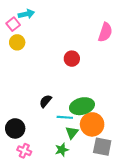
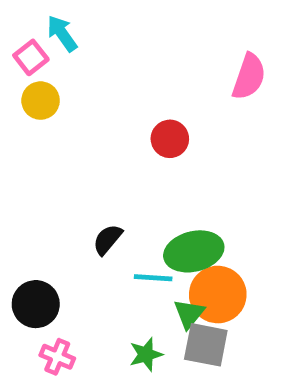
cyan arrow: (26, 14) -> (62, 33), turned -112
green triangle: (72, 133) -> (189, 314), moved
gray square: (102, 147) -> (206, 345), moved

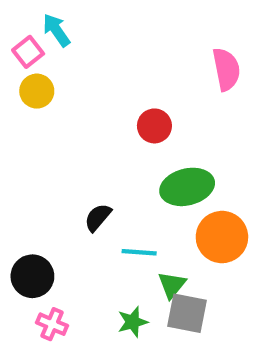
pink semicircle: (249, 77) -> (226, 69), turned -30
green ellipse: (194, 251) -> (187, 187), moved
orange circle: (218, 295) -> (222, 237), moved

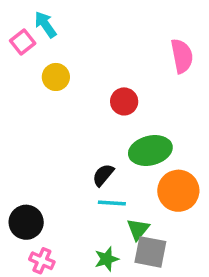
yellow circle: (37, 91) -> (56, 77), moved
black semicircle: (98, 217) -> (103, 175), moved

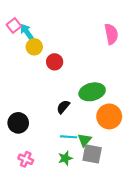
cyan arrow: (45, 24) -> (27, 32), moved
red circle: (124, 101) -> (55, 62), moved
cyan line: (112, 203) -> (69, 137), moved
black circle: (26, 222) -> (18, 123), moved

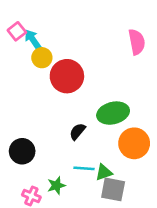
red circle: (55, 62) -> (67, 76), size x1.6
green triangle: (85, 140) -> (104, 172), turned 32
green star: (65, 158) -> (56, 185), moved

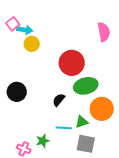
cyan arrow: (33, 39) -> (25, 30), turned 133
red circle: (67, 76) -> (72, 63), moved
black circle: (22, 151) -> (17, 92), moved
green triangle: (104, 172) -> (82, 122), moved

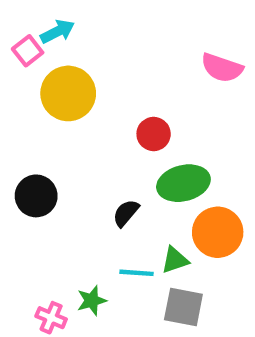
cyan arrow: (25, 30) -> (57, 32), moved, turned -35
pink semicircle: (104, 32) -> (222, 68), turned 120
yellow circle: (32, 44) -> (68, 93), size x1.6
red circle: (72, 63) -> (154, 134), size x0.6

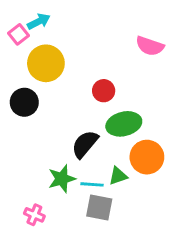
black circle: (36, 196) -> (24, 102), moved
black semicircle: (126, 213) -> (85, 144), size x1.5
green star: (92, 301) -> (62, 179), moved, size x1.4
gray square: (183, 307) -> (99, 208), moved

